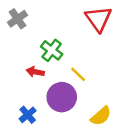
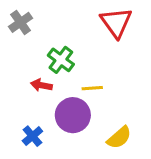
yellow line: (78, 74) -> (92, 88), turned -48

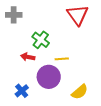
gray cross: (20, 22) -> (14, 15), turned 35

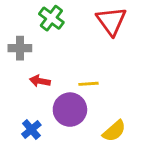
gray cross: (14, 15) -> (20, 48), moved
green cross: (41, 40) -> (51, 18), moved

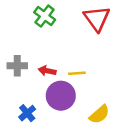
gray cross: (20, 48) -> (17, 66), moved
red arrow: (40, 81) -> (47, 71), moved

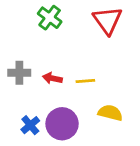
purple circle: (61, 96) -> (62, 124), moved
yellow semicircle: (99, 114) -> (110, 113), moved, turned -125

